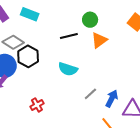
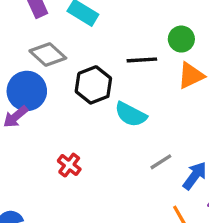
black hexagon: (28, 56) -> (93, 85), moved
red cross: (37, 105) -> (69, 165), turned -32

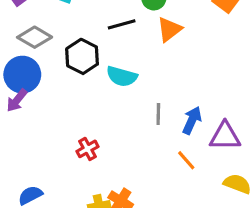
gray line: (161, 162) -> (158, 114), turned -45
red cross: (69, 165) -> (87, 149), moved, turned 35

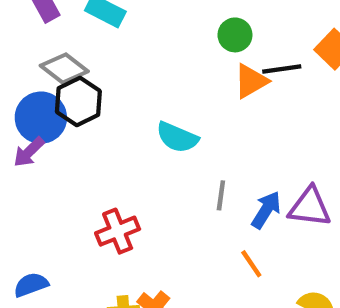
black line: (122, 24) -> (282, 69), moved
black hexagon: (82, 56) -> (78, 101), moved
purple triangle: (225, 136) -> (310, 207), moved
red cross: (87, 149) -> (118, 231), size x1.4

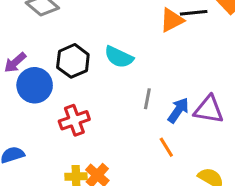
black hexagon: (78, 101) -> (73, 61), moved
blue circle: (41, 118) -> (35, 85), moved

